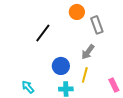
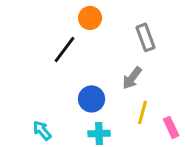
orange circle: (77, 12) -> (90, 18), moved
yellow line: (85, 75) -> (143, 112), moved

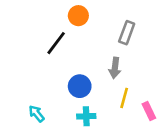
gray rectangle: (146, 37) -> (127, 33), turned 40
gray arrow: (132, 78) -> (115, 68), turned -30

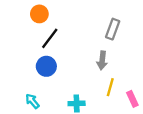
orange circle: (78, 16) -> (39, 14), moved
blue circle: (80, 86) -> (46, 66), moved

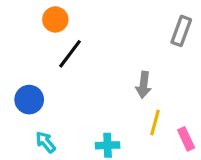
gray rectangle: (113, 29) -> (181, 31), moved
blue circle: (46, 66) -> (29, 100), moved

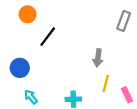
orange circle: (55, 19) -> (28, 14), moved

